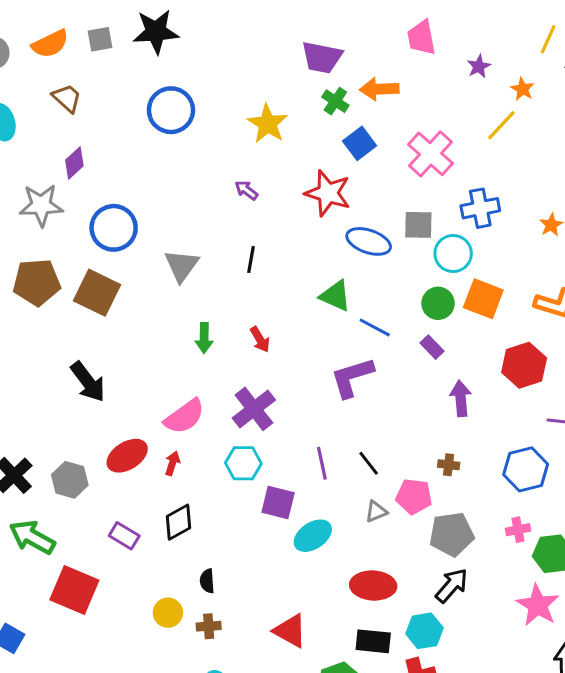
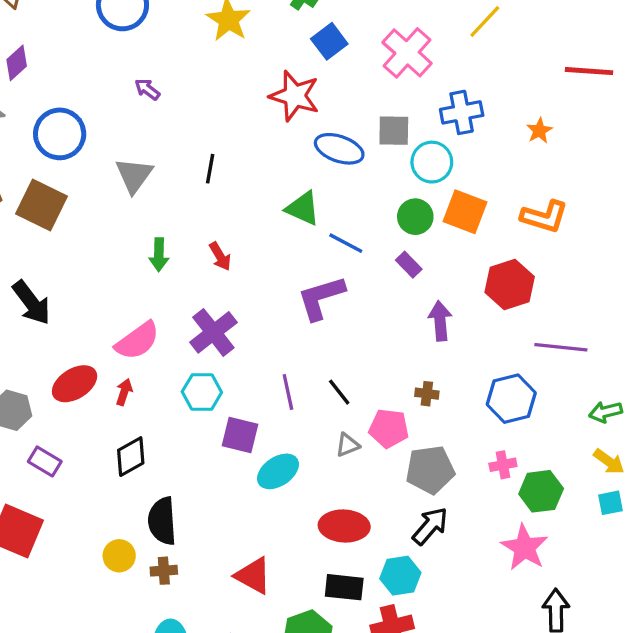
purple arrow: (246, 190) -> (147, 89), moved
purple rectangle: (124, 536) -> (45, 461), moved
black semicircle: (207, 581) -> (162, 521), size x1.8

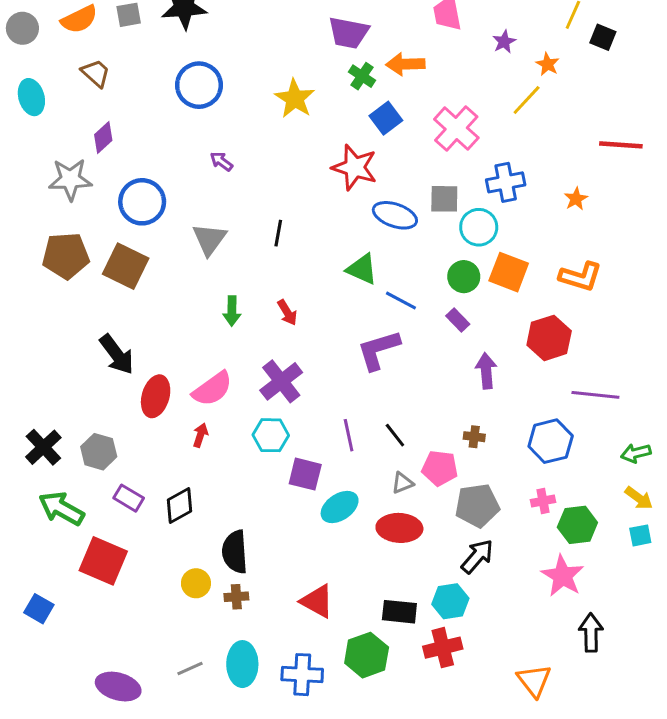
red ellipse: (75, 384) -> (156, 396), moved, turned -42
black diamond: (131, 457) -> (180, 505), moved
red ellipse: (344, 526) -> (399, 528), moved

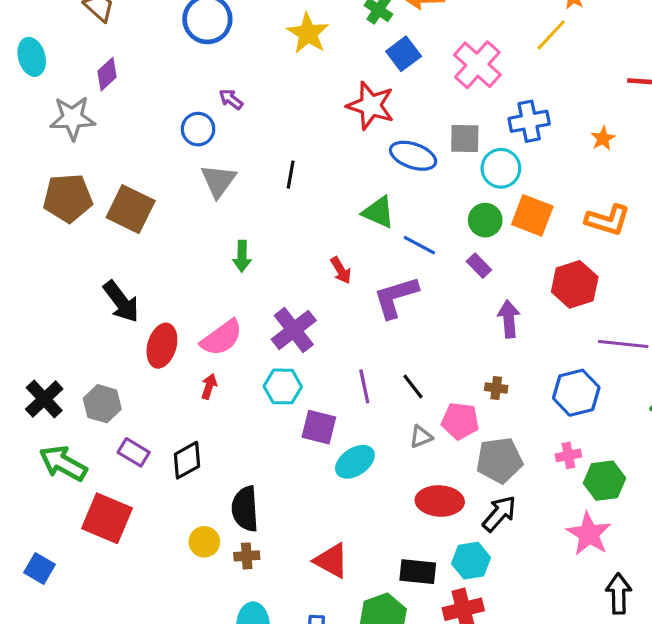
cyan ellipse: (31, 97) -> (32, 57), moved
blue circle: (142, 202) -> (198, 129), moved, size x0.7
red arrow: (287, 313) -> (341, 270), moved
red ellipse: (399, 528) -> (440, 501), moved

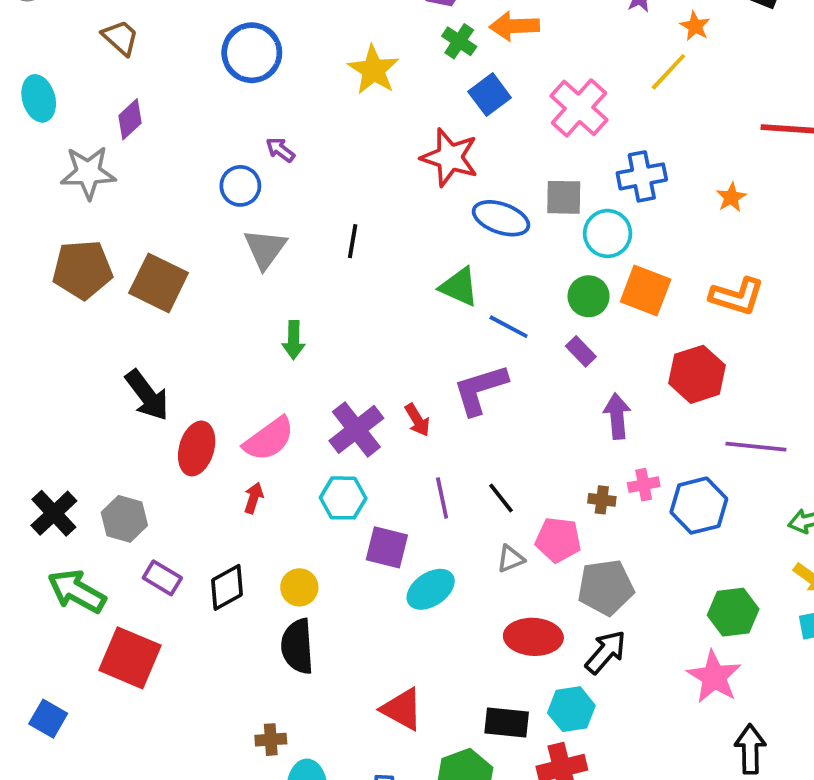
red arrow: (341, 270) -> (417, 420), moved
pink cross: (568, 455) -> (644, 485), moved
yellow circle: (204, 542) -> (299, 587), moved
brown cross: (247, 556) -> (271, 740), moved

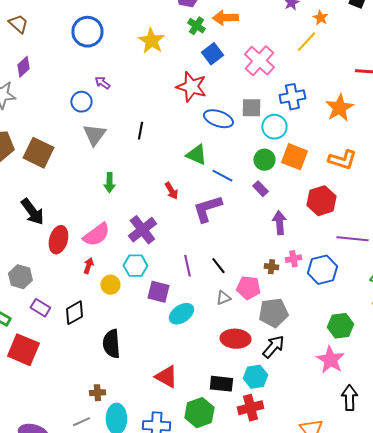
orange star: (731, 197) -> (339, 108), size x1.8
red arrow: (417, 420) -> (171, 191), moved
yellow circle: (299, 587) -> (110, 285), moved

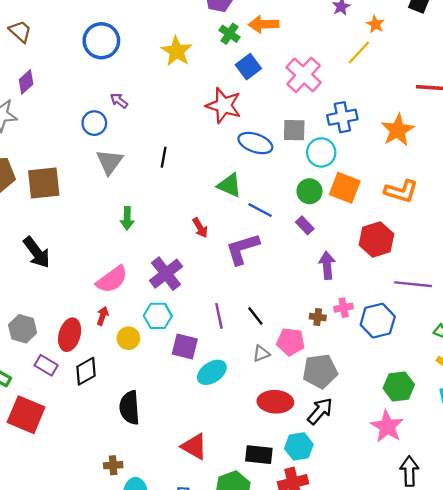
brown square: (38, 153) -> (44, 183), turned -32
red ellipse: (58, 240) -> (70, 335), moved

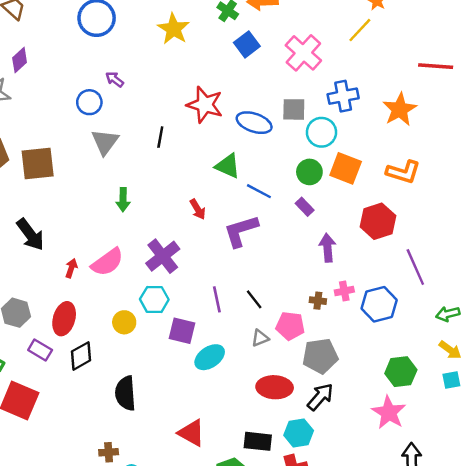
red star: (224, 105) -> (205, 105), moved
purple line: (413, 284) -> (415, 267), turned 60
red arrow: (103, 316) -> (71, 268), moved

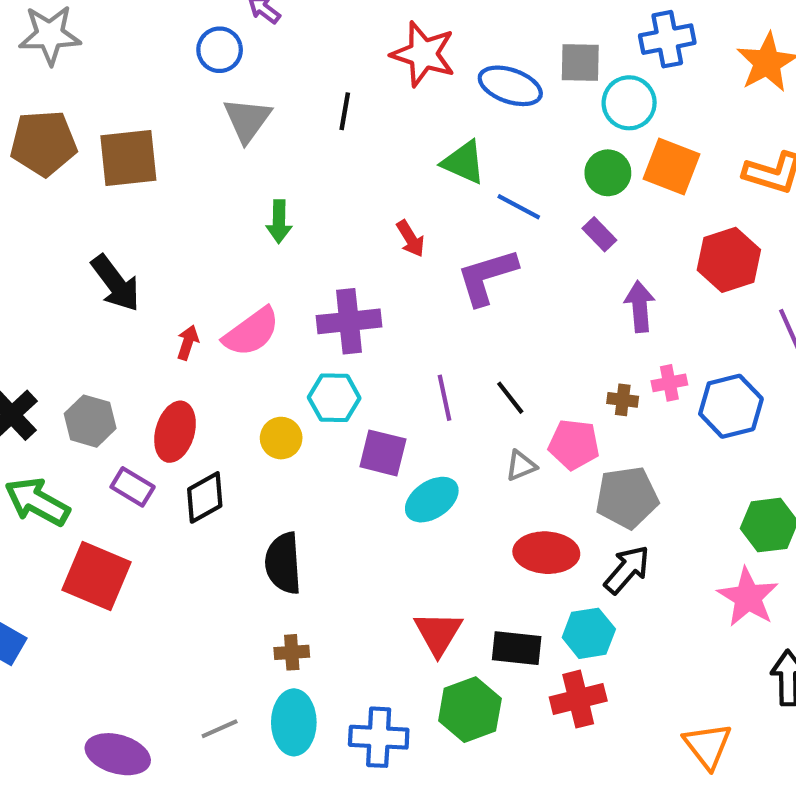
purple cross: (163, 256) -> (349, 321), turned 32
red triangle: (192, 433) -> (438, 633), moved, turned 32
brown cross: (109, 452) -> (292, 652), moved

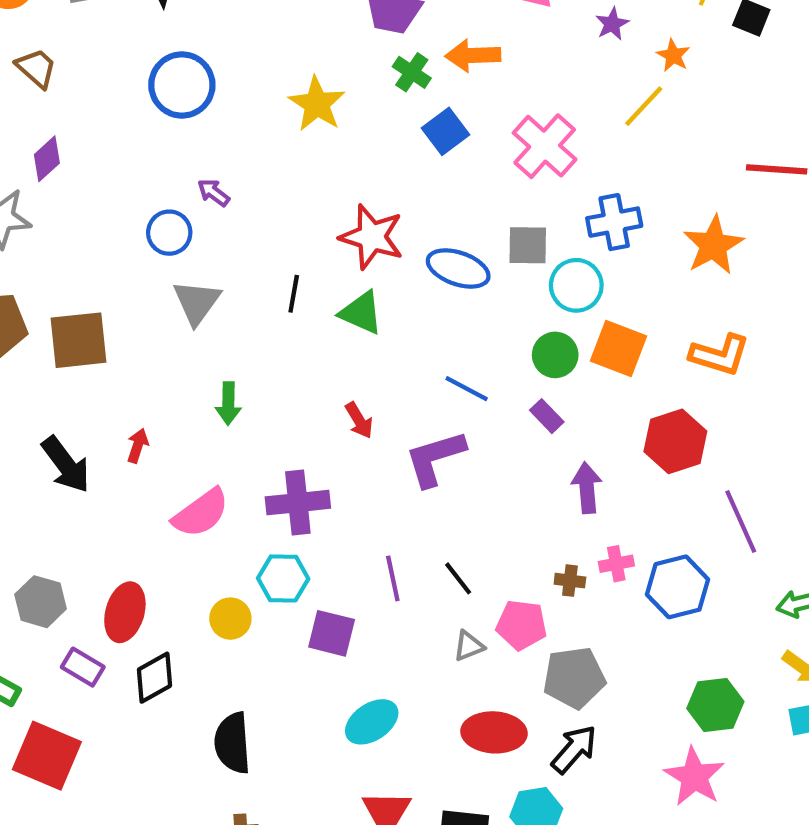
green triangle: (464, 162) -> (361, 313), moved
red arrow: (188, 343) -> (138, 446), moved
cyan ellipse: (432, 500) -> (372, 722), moved

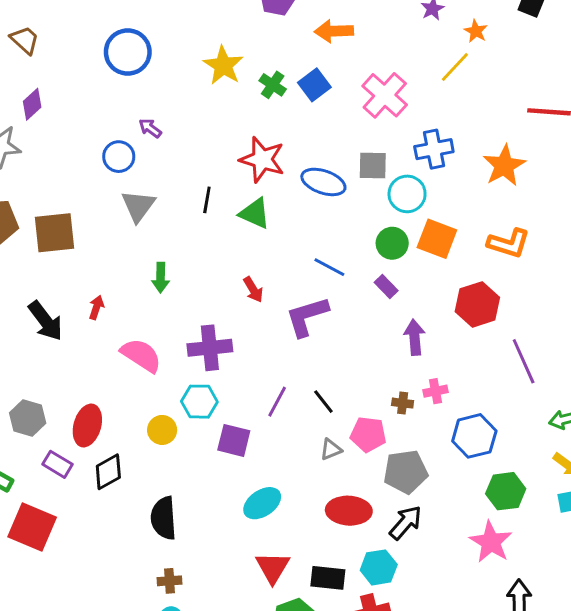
green cross: (412, 72) -> (273, 85), moved
pink semicircle: (201, 513) -> (141, 355), turned -111
purple line: (393, 578) -> (277, 402), turned 40
blue hexagon: (677, 587) -> (474, 436), moved

